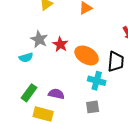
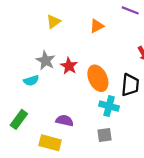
orange ellipse: (87, 55) -> (98, 78), turned 35
green rectangle: (29, 93) -> (19, 119), moved

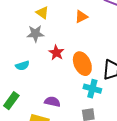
yellow triangle: (53, 22) -> (42, 13), turned -48
gray star: (46, 60) -> (35, 34), moved, turned -30

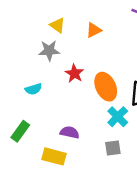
orange triangle: (81, 17) -> (94, 30), moved
cyan cross: (92, 89) -> (118, 117), turned 30

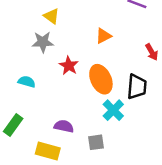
orange triangle: (94, 30) -> (103, 36), moved
cyan semicircle: (33, 89) -> (27, 82), turned -147
gray square: (113, 148) -> (96, 142), moved

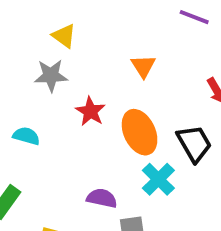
orange triangle: (103, 36) -> (143, 66), turned -35
black trapezoid: (137, 87) -> (194, 143), turned -35
purple semicircle: (64, 126) -> (102, 198), moved

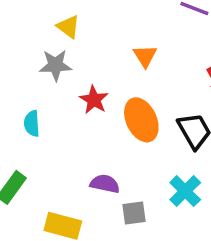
cyan semicircle: (26, 136) -> (32, 124), turned -110
cyan cross: (158, 179) -> (185, 191), moved

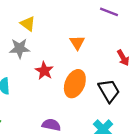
orange ellipse: (141, 120) -> (75, 84), turned 48

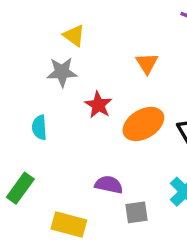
orange ellipse: (75, 84) -> (143, 124), turned 36

